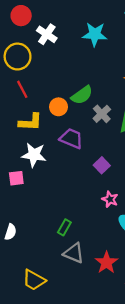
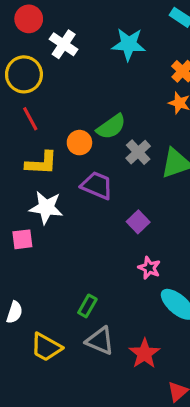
yellow trapezoid: (34, 280) -> (46, 347), moved

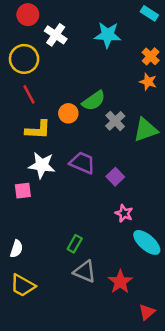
purple trapezoid: (97, 185) -> (82, 163), moved
yellow trapezoid: (46, 347) -> (23, 285), moved

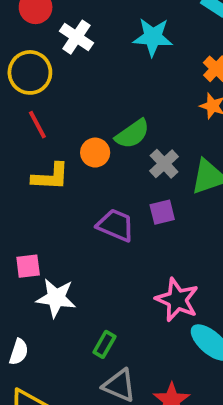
white star: (42, 165) -> (56, 298), moved
purple square: (115, 177) -> (162, 212), moved, turned 30
pink star: (124, 213) -> (177, 300), size x1.6

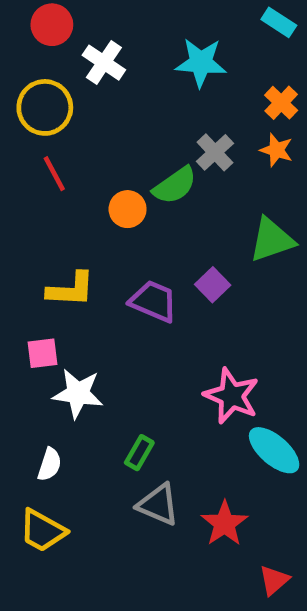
gray cross: (164, 164) -> (215, 152), moved
yellow L-shape: (50, 177) -> (71, 289), moved
purple square: (162, 212) -> (213, 285), turned -30
white semicircle: (19, 352) -> (50, 464), moved

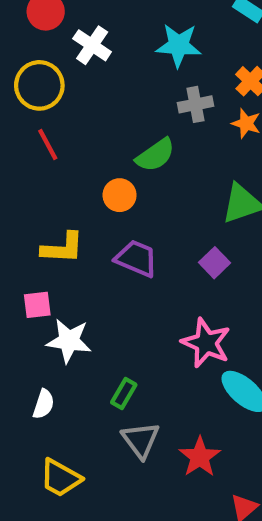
gray cross: (215, 152) -> (195, 104), moved, turned 32
orange circle: (128, 209) -> (120, 195), moved
purple square: (213, 285) -> (214, 263), moved
gray triangle: (158, 505) -> (141, 440), turned 30
yellow trapezoid: (42, 531) -> (60, 478), moved

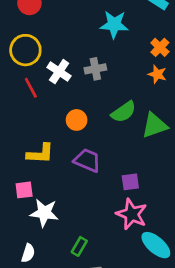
white cross: (92, 45) -> (59, 72), moved
gray cross: (195, 104) -> (95, 69), moved
green semicircle: (155, 155) -> (124, 112), moved
purple square: (214, 263) -> (130, 182), moved, turned 36

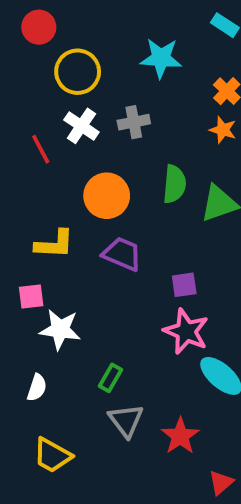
yellow circle: (25, 50) -> (78, 72), moved
green semicircle: (124, 112) -> (174, 184), turned -50
orange circle: (77, 120) -> (107, 196), size x1.5

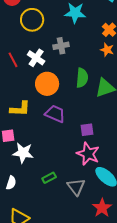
white cross: (81, 126) -> (36, 58), moved
green rectangle: (111, 378) -> (49, 178), turned 32
gray triangle: (126, 421) -> (76, 187), moved
red star: (180, 436) -> (102, 208), moved

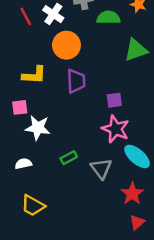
green semicircle: (82, 78) -> (108, 18), moved, turned -96
purple trapezoid: (55, 114) -> (76, 81), turned 65
white semicircle: (11, 183) -> (23, 164), turned -120

